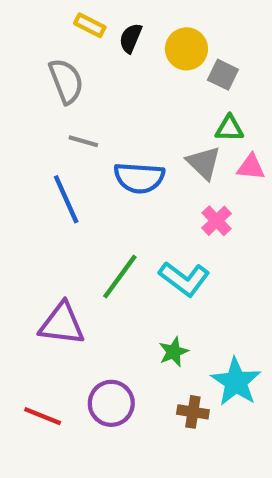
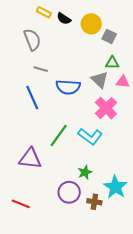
black semicircle: (131, 38) -> (64, 19), turned -80
pink cross: (217, 221) -> (106, 108), size x1.5
purple circle: (111, 403) -> (69, 192), moved

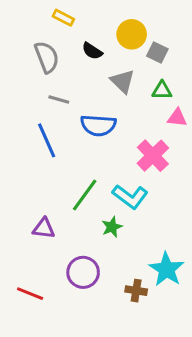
black semicircle: (64, 19) -> (92, 51), moved
gray triangle: (100, 80) -> (123, 81), moved
purple triangle: (30, 159) -> (44, 228), size x0.7
green star: (85, 172) -> (112, 227), moved
purple circle: (69, 192) -> (83, 272), moved

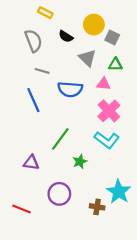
pink triangle: (177, 118) -> (104, 84), moved
cyan L-shape: (130, 197) -> (107, 140), moved

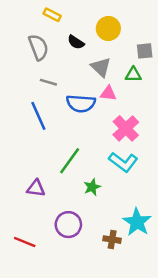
gray square: (112, 37) -> (145, 51), moved, turned -32
pink triangle: (104, 84) -> (108, 93), moved

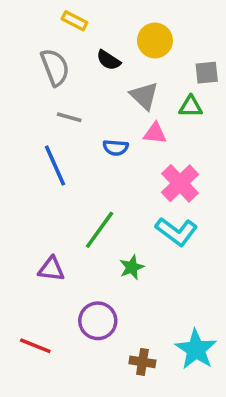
blue semicircle: (81, 103) -> (116, 148), size x0.6
cyan star: (137, 222) -> (196, 349), moved
brown cross: (112, 240) -> (142, 362), moved

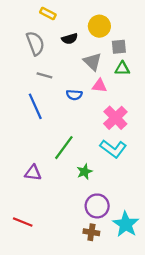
black semicircle: (109, 60) -> (70, 39), turned -49
gray square: (207, 73) -> (119, 47), moved
purple circle: (98, 321) -> (97, 206), moved

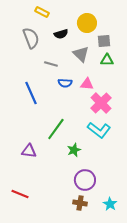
gray line: (44, 75) -> (51, 64), moved
pink triangle: (99, 86) -> (87, 84), moved
cyan star: (126, 224) -> (110, 204), moved, size x0.6

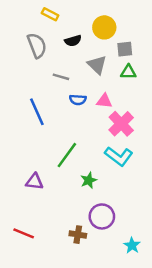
brown cross: (80, 203) -> (78, 235), moved

